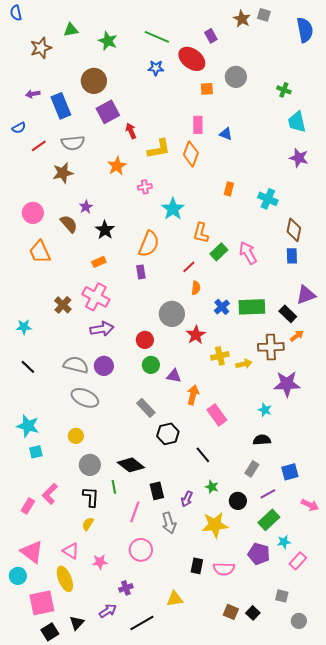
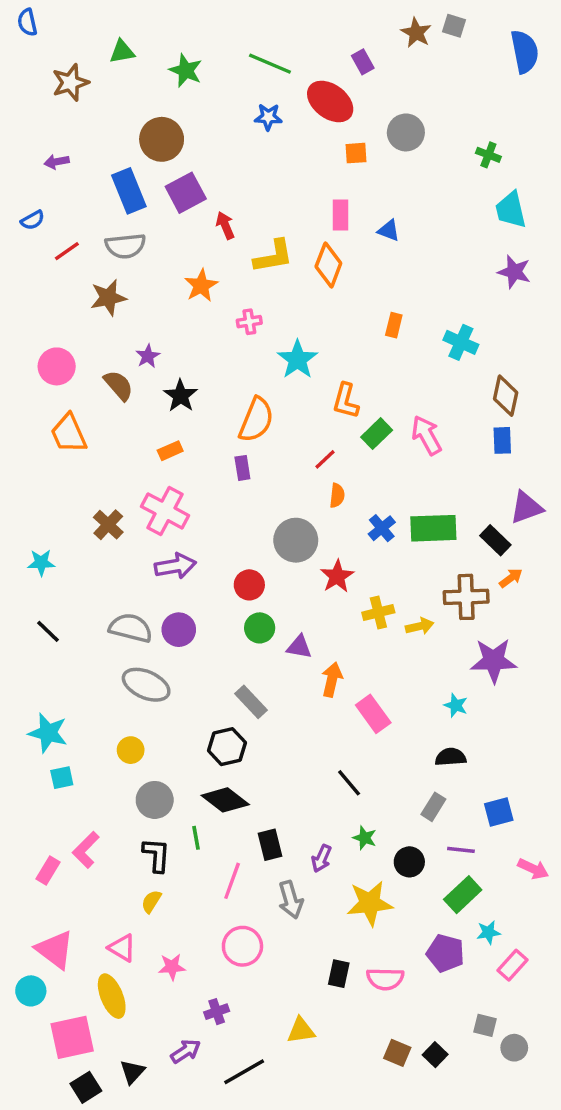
blue rectangle: (61, 106) -> (129, 191), moved
black hexagon: (168, 434) -> (227, 747), moved
purple line: (268, 494) -> (461, 850), turned 35
gray circle: (299, 621) -> (514, 1048), moved

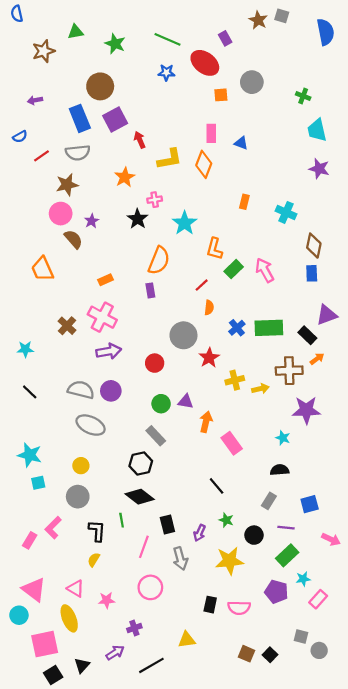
pink circle: (57, 366) -> (61, 214), moved
black star: (180, 396) -> (138, 219), moved
green circle: (260, 628) -> (161, 404), moved
gray circle: (155, 800) -> (78, 497), moved

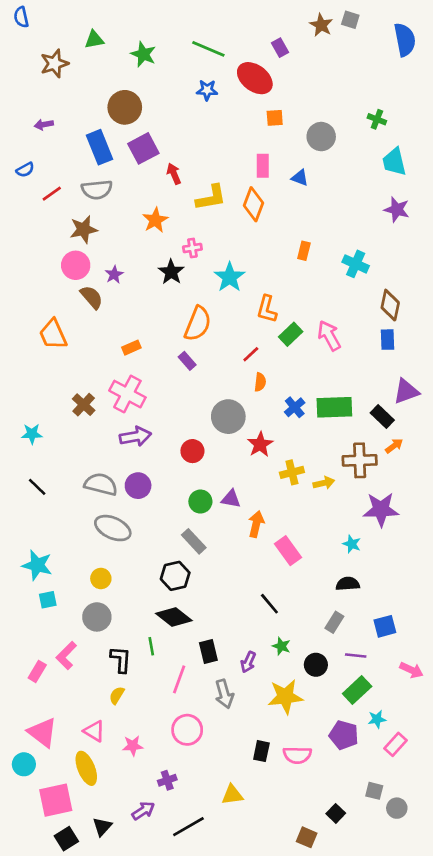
gray circle: (252, 82) -> (321, 137), moved
purple rectangle: (150, 290) -> (187, 361), turned -32
brown square: (247, 654) -> (307, 837), moved

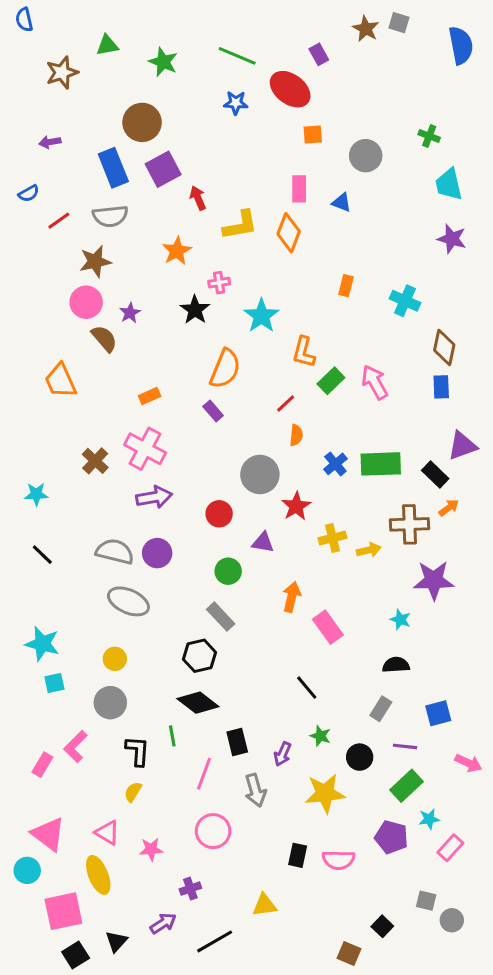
purple triangle: (231, 499) -> (263, 542), moved

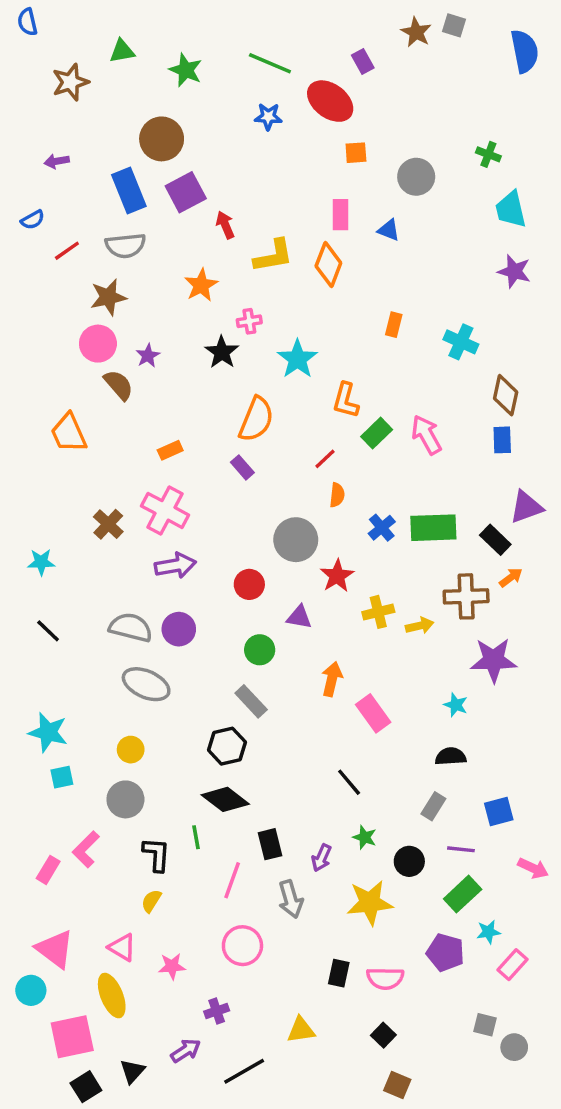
black square: (382, 926) -> (383, 1035), moved

